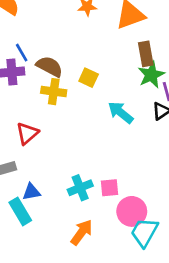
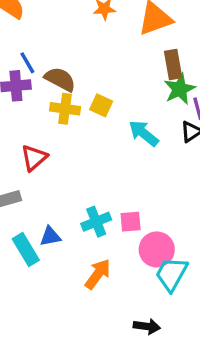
yellow square: (89, 78) -> (101, 105), moved
blue triangle: (31, 192) -> (50, 236), moved

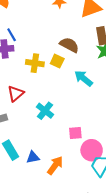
brown semicircle: (60, 79) -> (69, 45), moved
cyan cross: (96, 222) -> (45, 111), moved, turned -30
blue triangle: (50, 236) -> (33, 157), moved

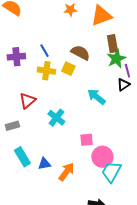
blue line: (12, 35) -> (44, 51), moved
cyan arrow: (83, 78) -> (96, 97), moved

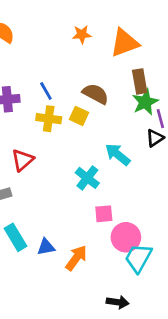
cyan cross: (56, 118) -> (87, 178), moved

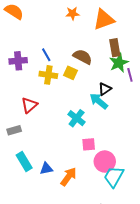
black triangle: (155, 138) -> (105, 89), moved

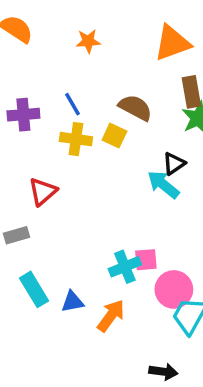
orange star: (73, 13) -> (88, 41), moved
cyan cross: (77, 118) -> (125, 267), moved, turned 30

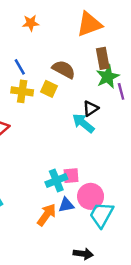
blue triangle: (72, 302) -> (66, 205), moved

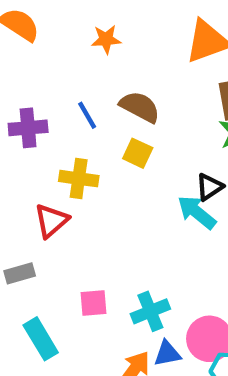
brown semicircle: (64, 69) -> (140, 107), moved
yellow cross: (22, 91) -> (79, 179), moved
pink square: (71, 176) -> (93, 303), moved

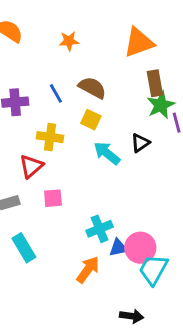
cyan arrow: (197, 212) -> (107, 153), moved
pink square: (93, 303) -> (53, 198), moved
blue triangle: (167, 354) -> (118, 248), moved

